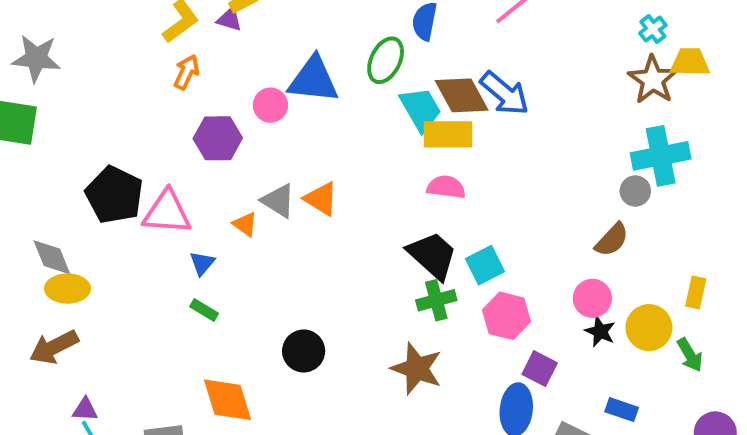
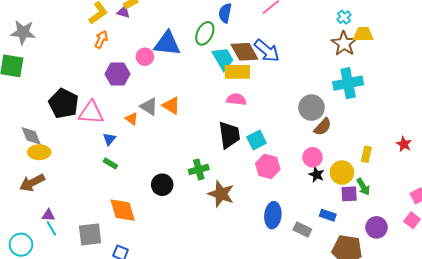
gray circle: (635, 191) -> (311, 108), moved, size x1.6
black trapezoid: (432, 255) -> (229, 135), turned 40
green cross: (436, 300) -> (199, 169), moved
purple square: (540, 369) -> (349, 194), moved, turned -30

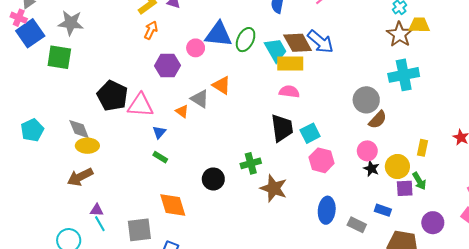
green ellipse: (205, 33) -> (246, 40), moved
orange triangle: (171, 105) -> (222, 85), moved

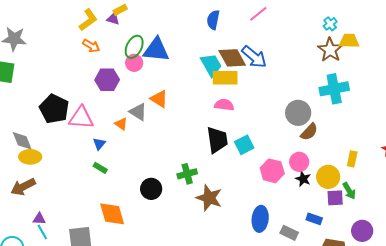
orange arrow: (151, 30) -> (91, 46), turned 96
green ellipse: (246, 40) -> (134, 47), moved
pink hexagon: (321, 160) -> (272, 171), moved

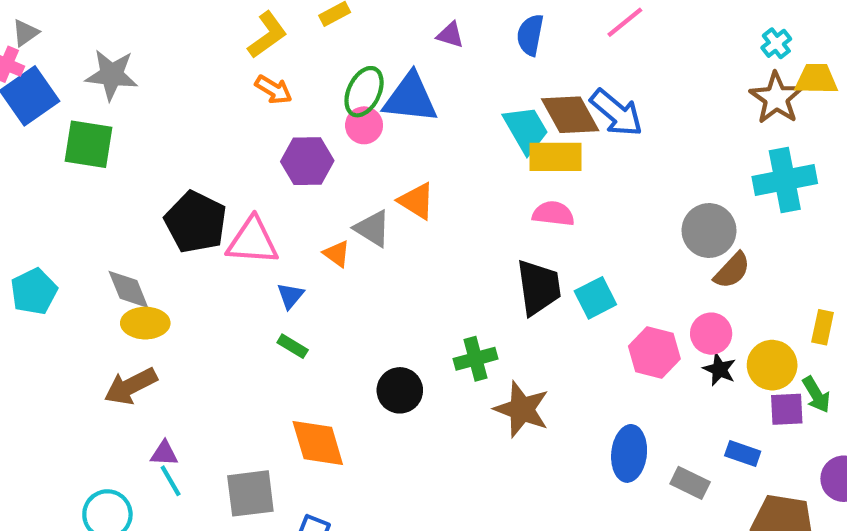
purple triangle: (113, 19) -> (450, 35), moved

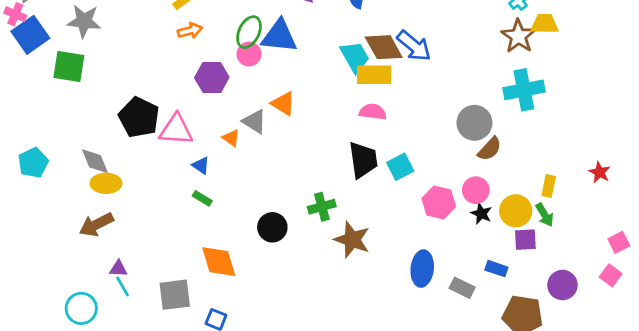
orange arrow: (274, 90) -> (190, 31), turned -45
blue triangle: (290, 296) -> (201, 165), turned -36
green arrow: (816, 395) -> (545, 215), moved

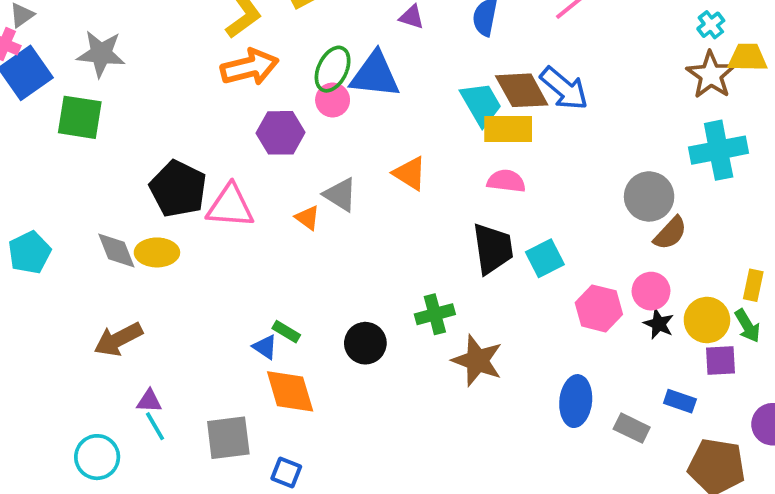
orange arrow: (190, 31) -> (250, 67), size x1.6
orange triangle: (283, 104) -> (410, 173), moved
blue triangle: (201, 165) -> (265, 347), moved
yellow ellipse: (106, 183) -> (157, 252), moved
green rectangle: (202, 198) -> (286, 332), moved

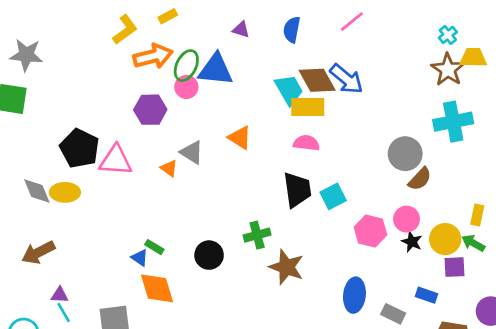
orange arrow: (250, 67) -> (153, 56), moved
green arrow: (748, 326) -> (473, 243), turned 150

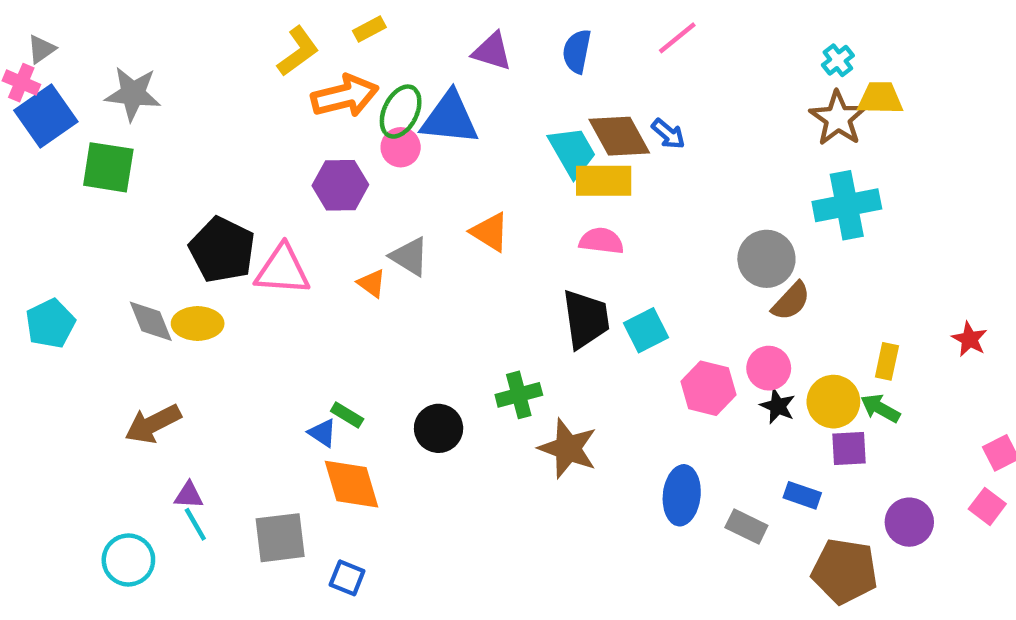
purple triangle: (241, 30) -> (492, 51), size x1.4
blue arrow: (346, 79) -> (668, 134), size x0.6

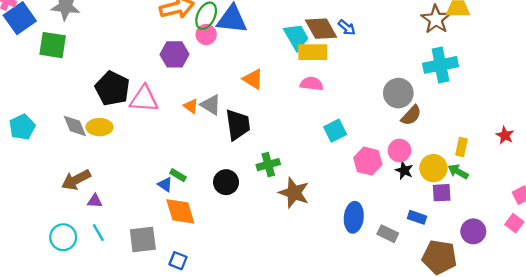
gray triangle: (410, 257) -> (211, 105), moved
black trapezoid: (586, 319) -> (238, 125), moved
purple triangle: (189, 495) -> (95, 201), moved
cyan circle: (128, 560) -> (63, 237), moved

